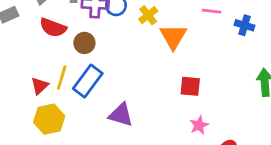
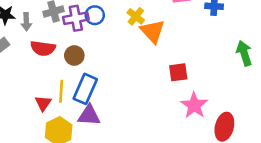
yellow cross: (148, 15) -> (136, 16), moved
purple triangle: (121, 115) -> (89, 115), moved
pink star: (199, 125) -> (194, 105), size x1.5

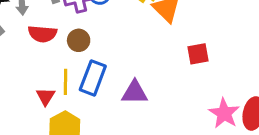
pink star: (194, 105) -> (224, 113), moved
purple triangle: (89, 115) -> (135, 92), moved

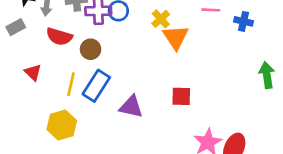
red square: (198, 54) -> (181, 96), moved
red triangle: (46, 96) -> (33, 72), moved, turned -30

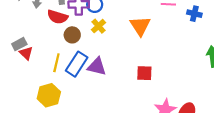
yellow cross: (161, 19) -> (98, 26), moved
gray rectangle: (16, 27) -> (19, 44), moved
red semicircle: (59, 37) -> (57, 17), moved
purple triangle: (131, 107) -> (97, 67), moved

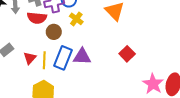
red triangle: (26, 53) -> (30, 58), moved, turned 40
red square: (144, 73) -> (127, 54), turned -35

